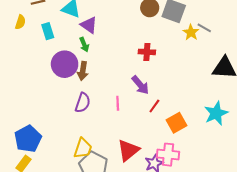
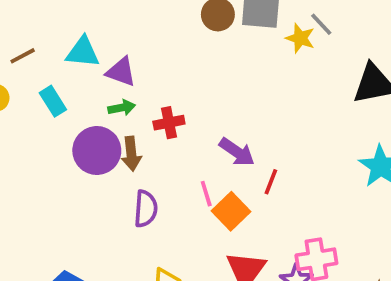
gray line: (204, 28) -> (321, 24), turned 32
green arrow: (84, 45) -> (122, 108), turned -64
red cross: (147, 52) -> (169, 123), moved
orange square: (177, 123) -> (231, 211), moved

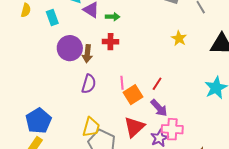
yellow star: (300, 38) -> (179, 38), moved
green arrow: (122, 108) -> (113, 17), moved
purple arrow: (237, 152) -> (159, 108), moved

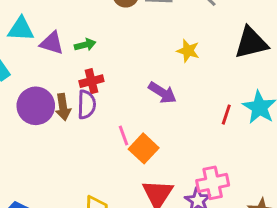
purple semicircle: (89, 84) -> (87, 104), moved
red line: (157, 84) -> (226, 115), moved
purple arrow: (159, 108) -> (162, 93), moved

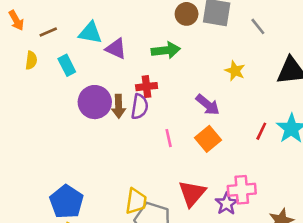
green arrow: (85, 45) -> (166, 50), moved, size x1.5
orange square: (144, 148) -> (208, 139), moved

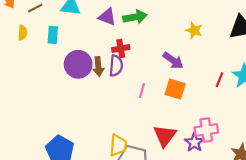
purple triangle: (116, 49) -> (107, 17), moved
cyan rectangle: (67, 65) -> (53, 35), turned 35
pink line: (169, 138) -> (142, 91), turned 32
orange square: (208, 139) -> (175, 89), turned -30

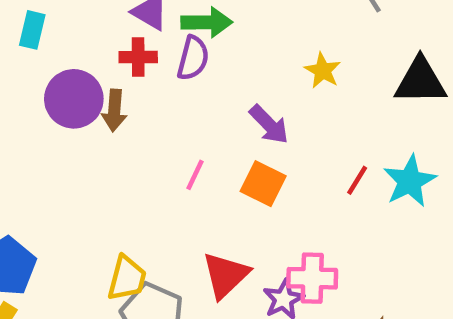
red cross: (121, 49) -> (138, 57), moved
purple semicircle: (116, 66) -> (193, 58), moved

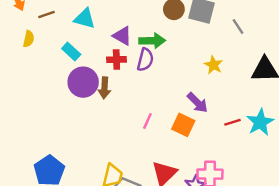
cyan rectangle: (32, 30) -> (71, 52), moved, turned -60
purple arrow: (269, 125) -> (197, 103), moved
red line: (357, 180) -> (233, 122), turned 42

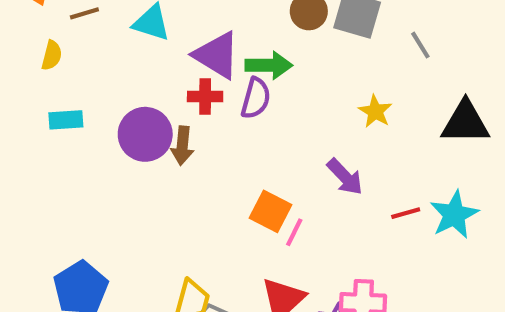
purple triangle: (122, 36) -> (217, 55), size x1.4
cyan rectangle: (71, 52) -> (66, 120), moved, turned -48
pink line: (147, 121) -> (294, 232), moved
orange square: (183, 125) -> (270, 211), moved

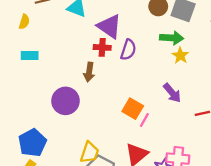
green arrow: (269, 65) -> (172, 38), moved
yellow star: (375, 111) -> (180, 56), moved
purple circle: (145, 134) -> (65, 101), moved

